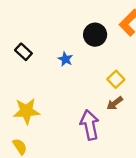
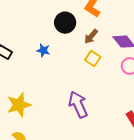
brown arrow: (115, 103) -> (91, 37), moved

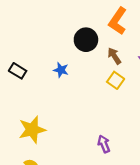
brown arrow: (91, 37) -> (114, 56), turned 105
purple arrow: (78, 105) -> (104, 144), moved, size x0.6

